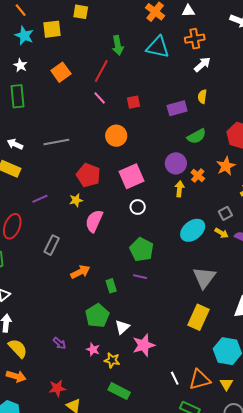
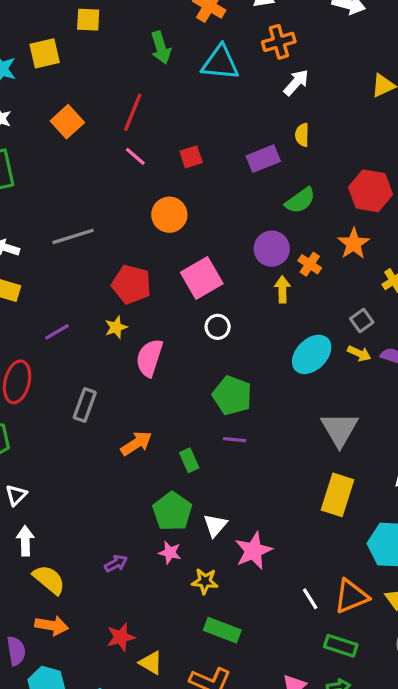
green arrow: (118, 45) -> (161, 48), moved
purple arrow: (59, 343) -> (116, 563), turned -64
pink star: (93, 349) -> (170, 553), moved

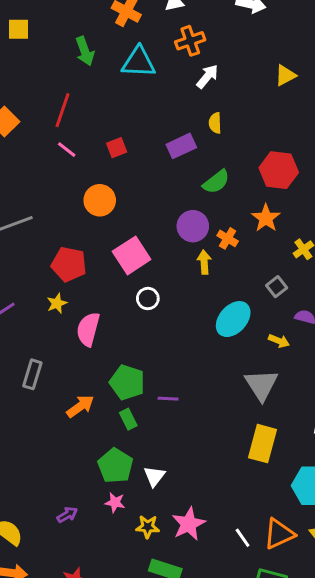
yellow arrow: (359, 353) -> (279, 341), moved
green pentagon: (232, 395) -> (127, 382), moved
pink star: (253, 551) -> (189, 524), moved

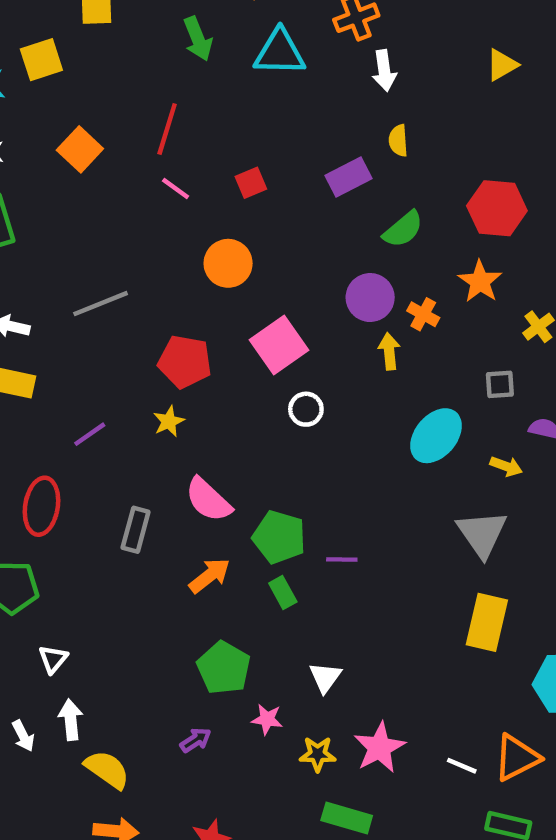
white arrow: (207, 76) -> (384, 71), turned 135
gray square: (277, 287) -> (500, 384), turned 36
pink semicircle: (88, 329) -> (208, 500), moved, turned -60
green pentagon: (115, 466) -> (224, 668), moved
white line: (243, 538) -> (462, 766), turned -30

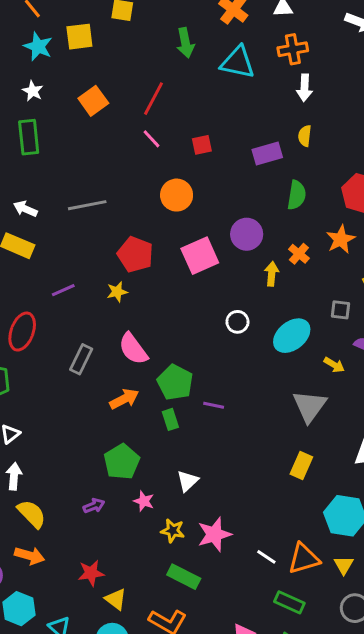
green semicircle: (403, 229) -> (297, 195), turned -52
purple circle: (370, 298) -> (247, 234), moved
white circle: (306, 409) -> (237, 322), moved
yellow rectangle: (487, 622) -> (301, 465), size x0.7

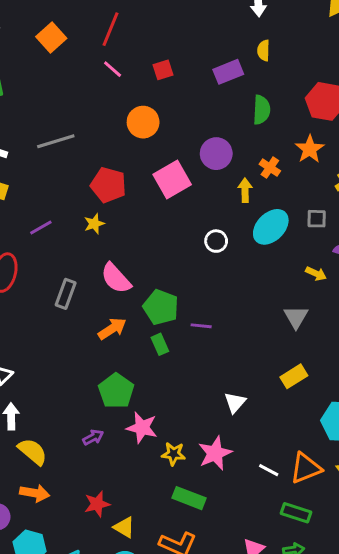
cyan ellipse: (292, 336) -> (271, 227), moved
gray triangle: (310, 406) -> (296, 317), size x0.7
yellow rectangle: (301, 465) -> (294, 376), turned 40
white triangle: (188, 481) -> (235, 402), moved
pink star: (144, 501) -> (142, 428), size x1.5

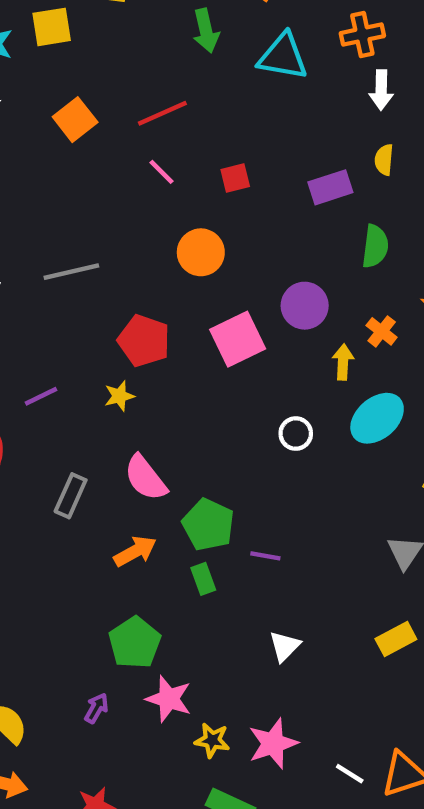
red line: (110, 29) -> (162, 113), turned 40
white triangle: (235, 402) -> (285, 646), moved
purple arrow: (93, 437) -> (96, 708), turned -36

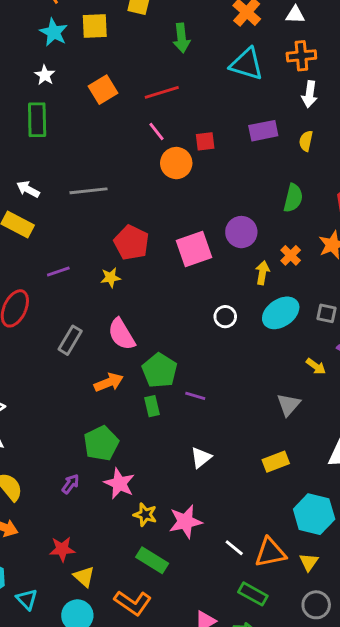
green arrow: (206, 31) -> (182, 38), moved
purple rectangle: (330, 187) -> (263, 131), moved
orange circle: (201, 252) -> (176, 163), moved

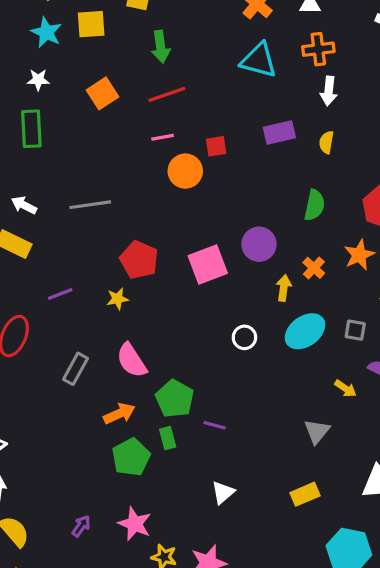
green arrow: (182, 38) -> (161, 47), moved
white star: (45, 75) -> (38, 80), turned -30
pink line: (157, 131) -> (163, 137), turned -60
green pentagon: (101, 443) -> (131, 457), moved

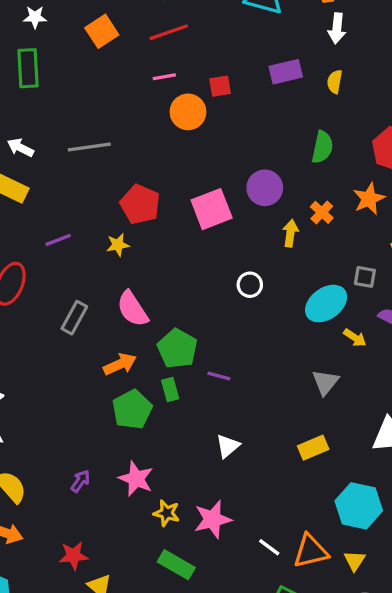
cyan ellipse: (305, 331) -> (326, 304), moved

